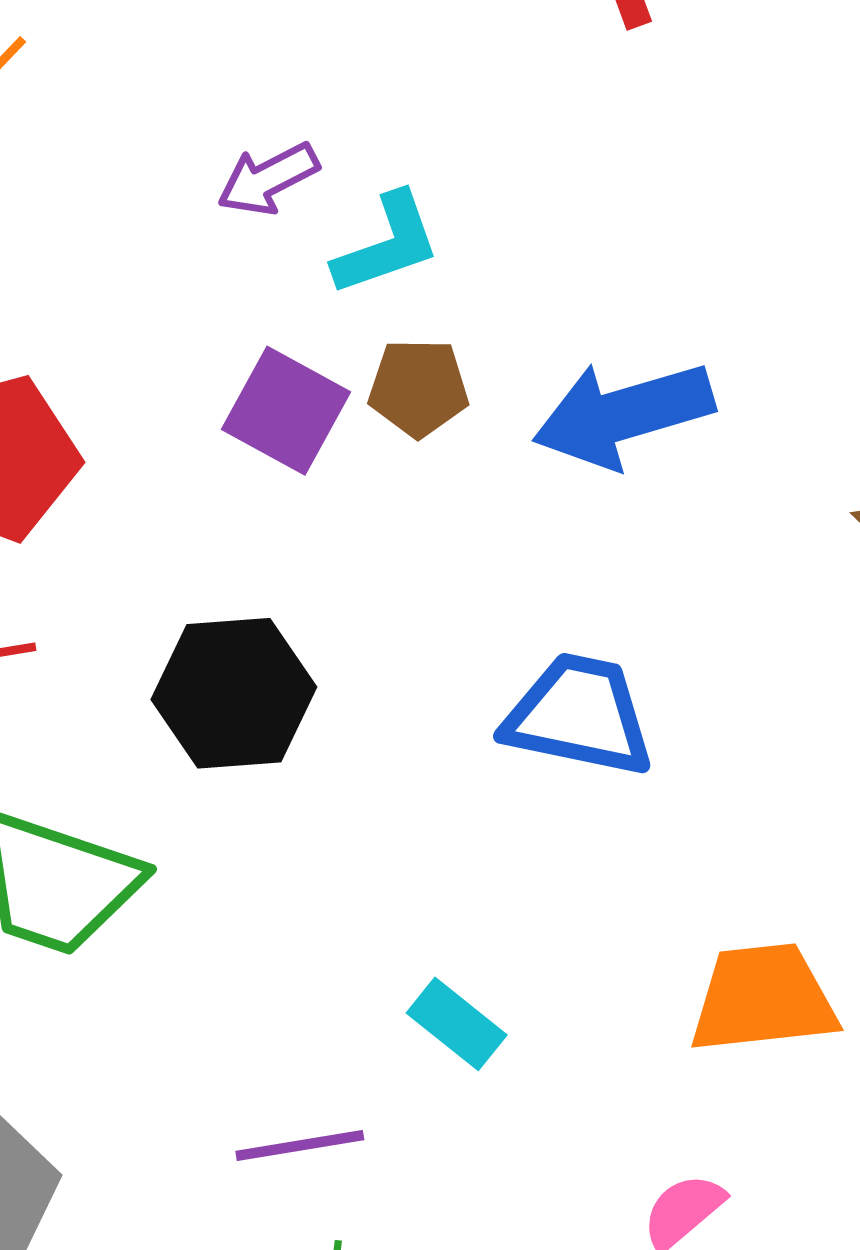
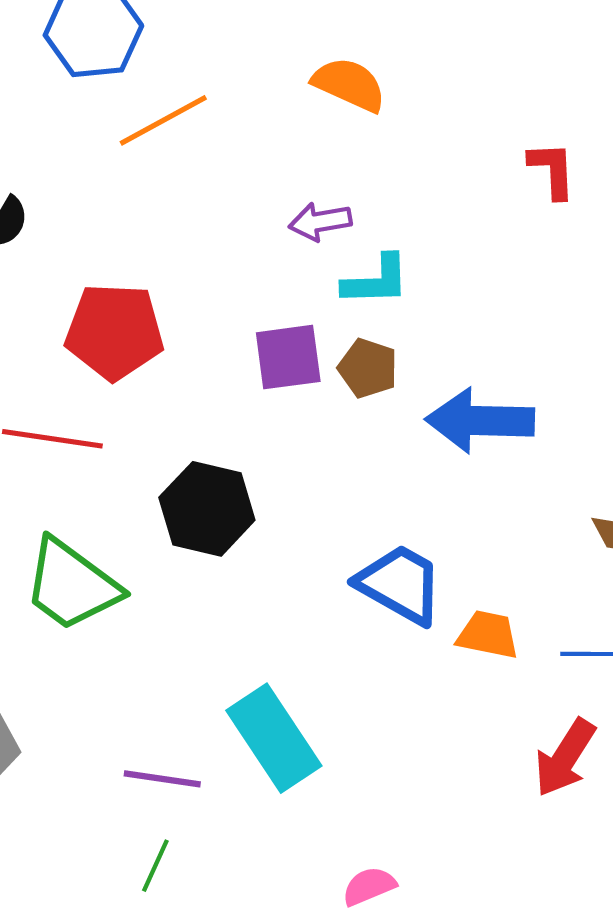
purple square: (286, 411) -> (288, 357), turned 36
orange trapezoid: (763, 999) -> (488, 635), moved, size x0.7
cyan rectangle: (457, 1024) -> (274, 738), size x1.8

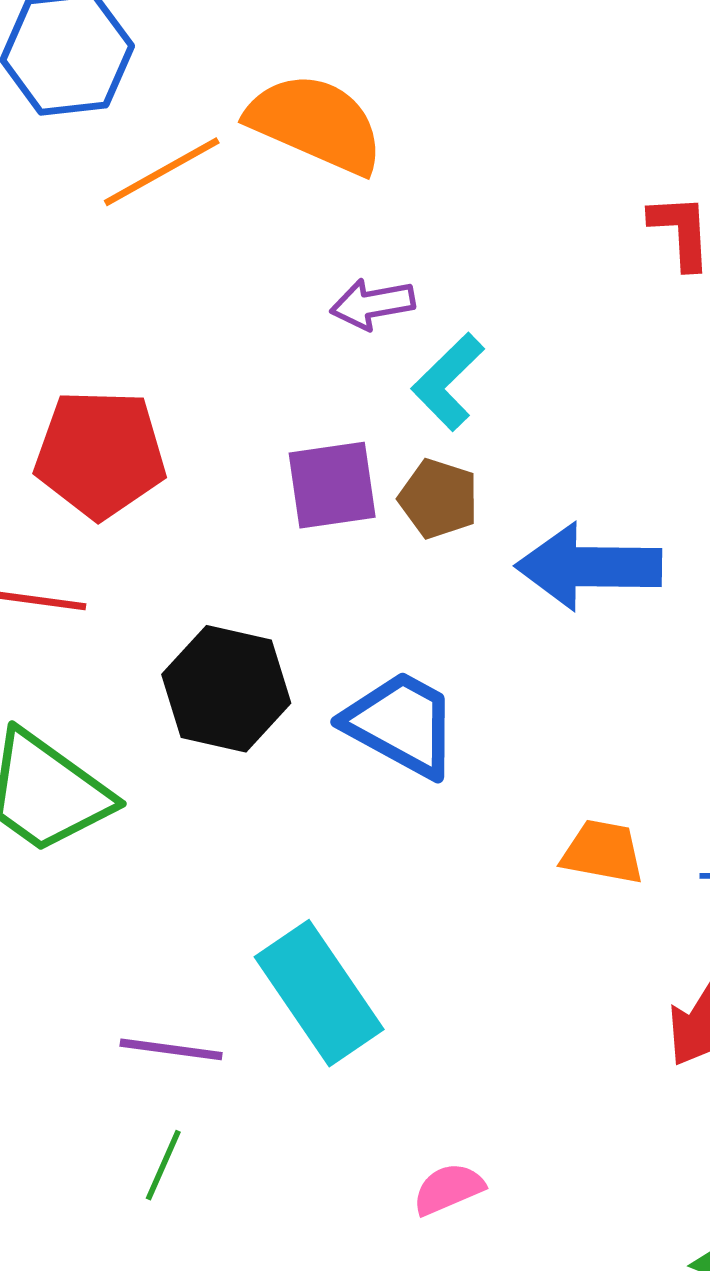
orange semicircle: (349, 84) -> (316, 123), moved, size x1.4
cyan L-shape: (376, 281) -> (448, 382), turned 138
blue trapezoid: (400, 584) -> (401, 724), moved

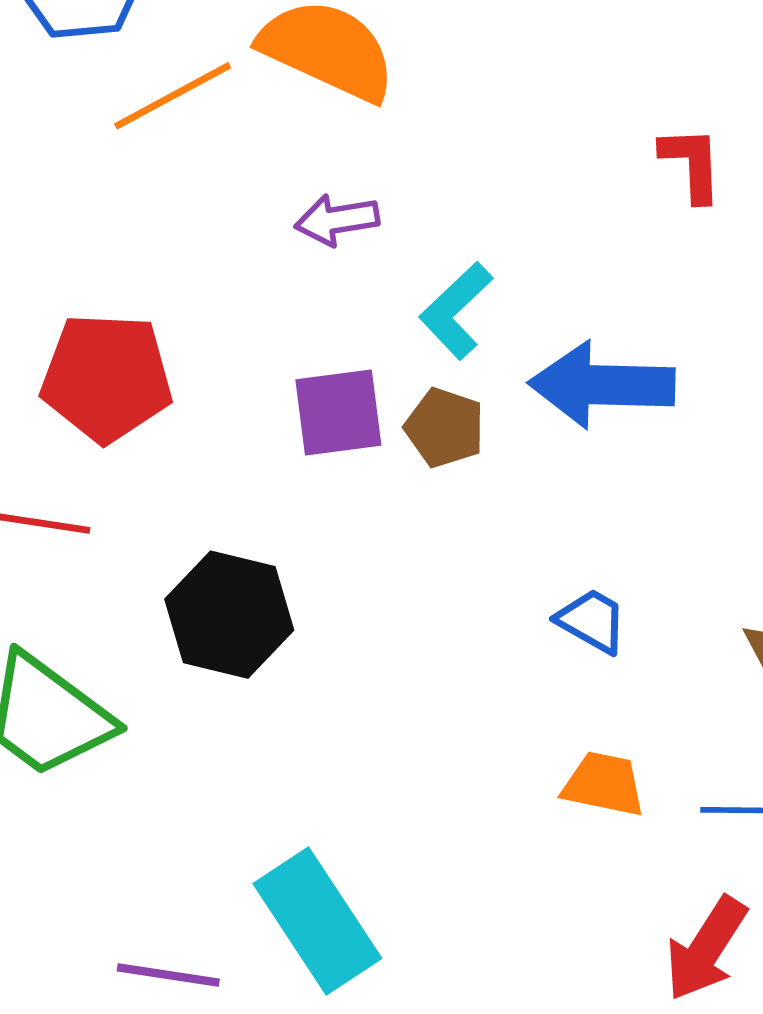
purple arrow: (372, 304) -> (337, 220), moved
blue arrow: (589, 567) -> (602, 385), moved
blue trapezoid: (401, 724) -> (592, 621), moved, size x0.6

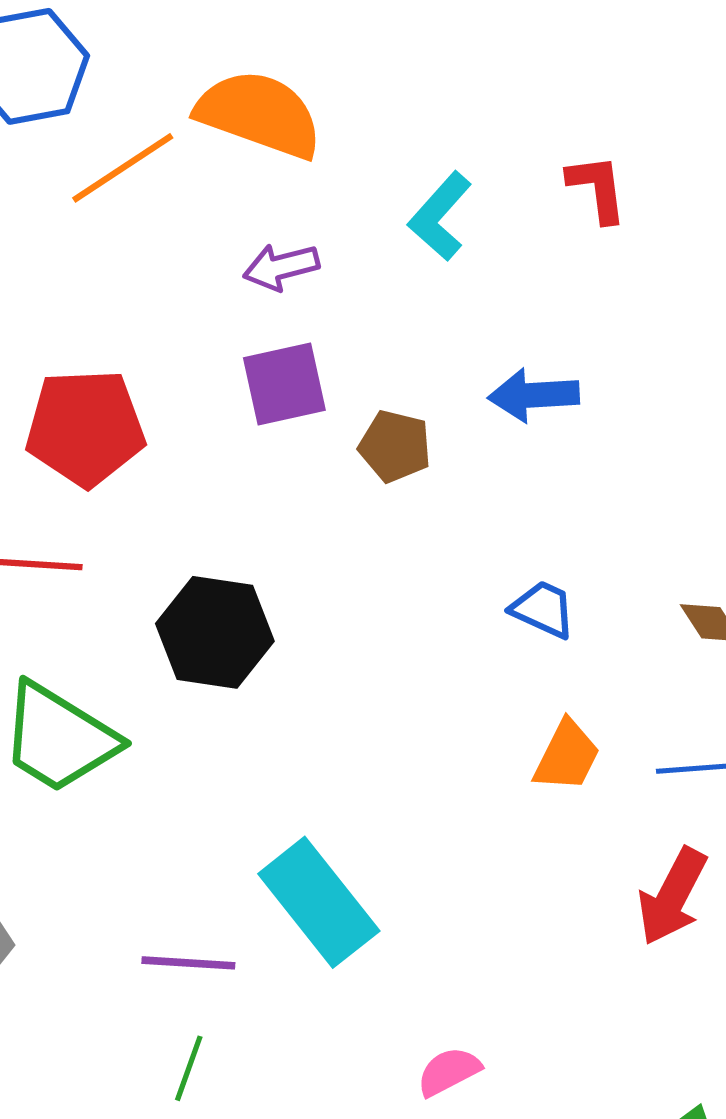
cyan L-shape: (456, 311) -> (440, 216), moved
blue arrow: (602, 385) -> (534, 395), size x0.7
purple square: (338, 412) -> (284, 384), moved
orange trapezoid: (604, 784) -> (567, 756), turned 110

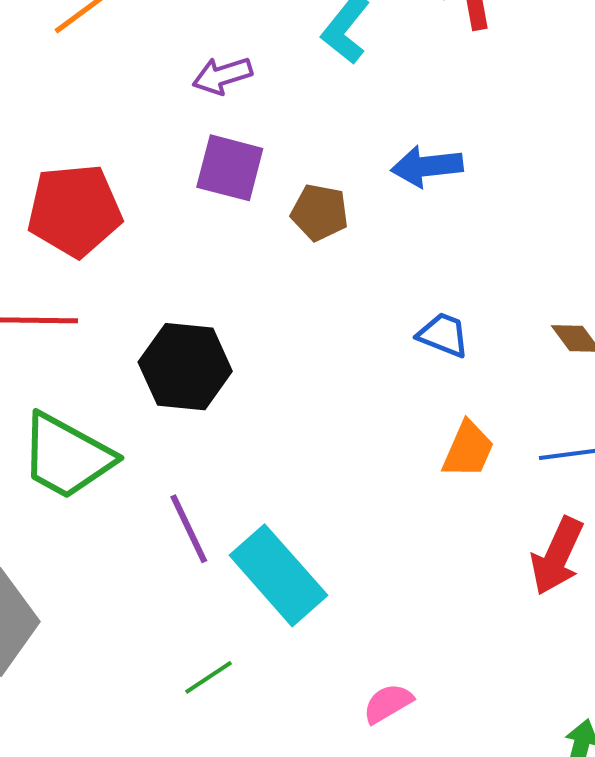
purple square: (284, 384) -> (230, 168), turned 30
purple line: (188, 963) -> (189, 529), moved, turned 64
green line: (189, 1068) -> (209, 677), moved, turned 40

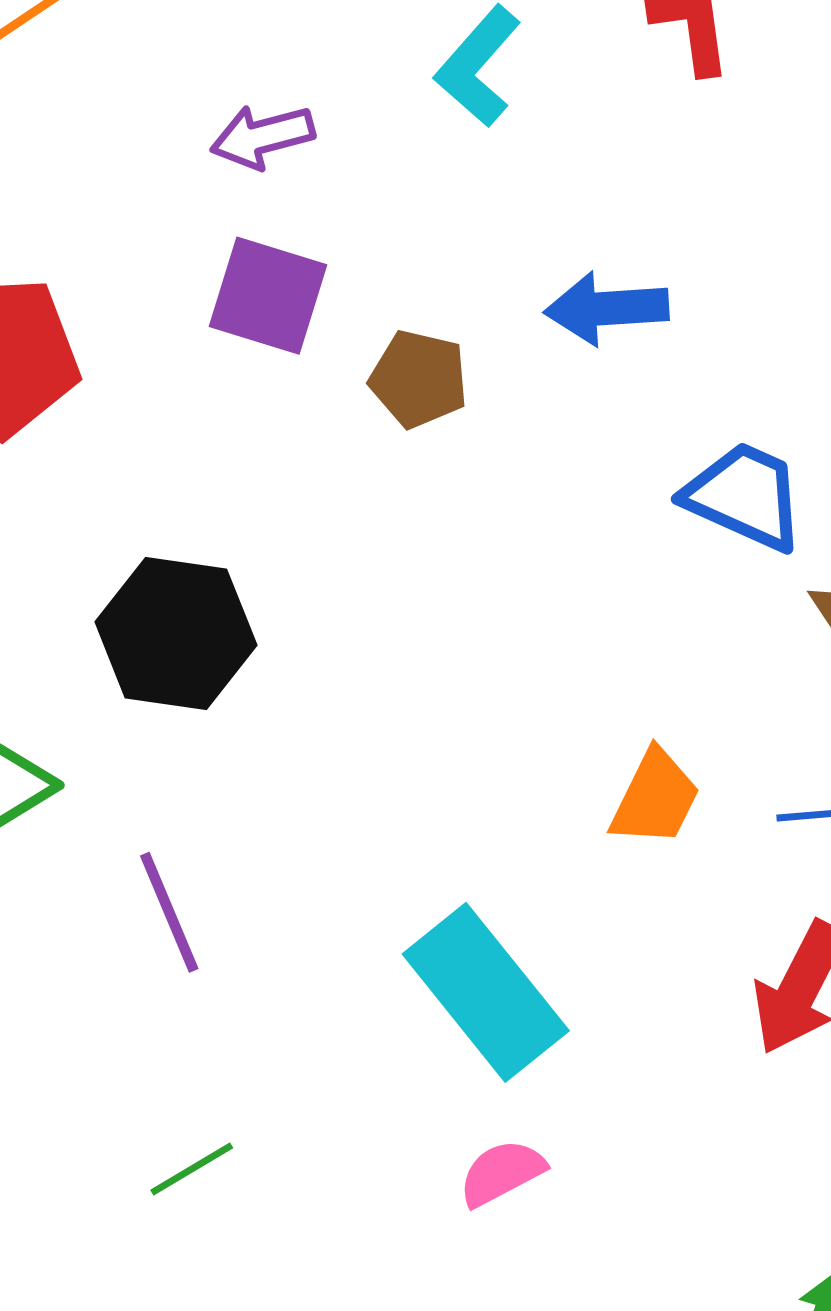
blue trapezoid: (443, 335) -> (744, 496), moved, size x1.4
cyan rectangle: (278, 575) -> (486, 992), moved
pink semicircle: (388, 703) -> (502, 1173), moved

